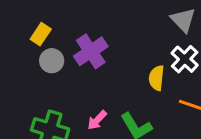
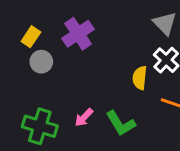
purple cross: (91, 51) -> (78, 34), moved

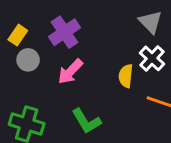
pink arrow: (84, 117) -> (70, 72), moved, size x1.4
green L-shape: (121, 123) -> (86, 121), moved

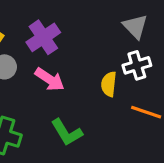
white cross: (152, 58) -> (137, 65), turned 30
pink arrow: (70, 72) -> (50, 79), turned -100

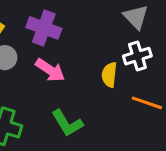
purple cross: (43, 37) -> (44, 28), turned -36

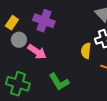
pink arrow: (50, 70) -> (37, 52), moved

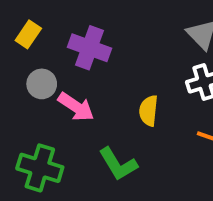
yellow rectangle: (12, 23) -> (28, 34), moved
yellow semicircle: (86, 51) -> (149, 111), moved

